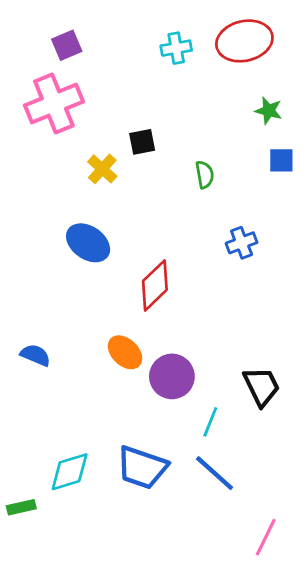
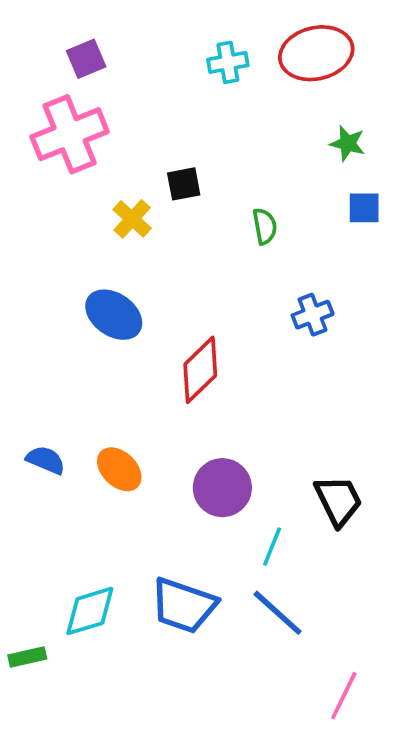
orange ellipse: (125, 352) -> (119, 469), moved

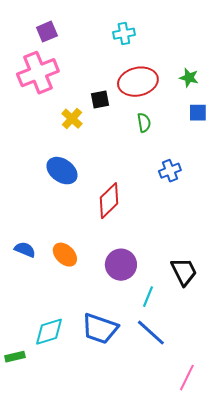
red ellipse: (316, 53) -> (138, 82), moved

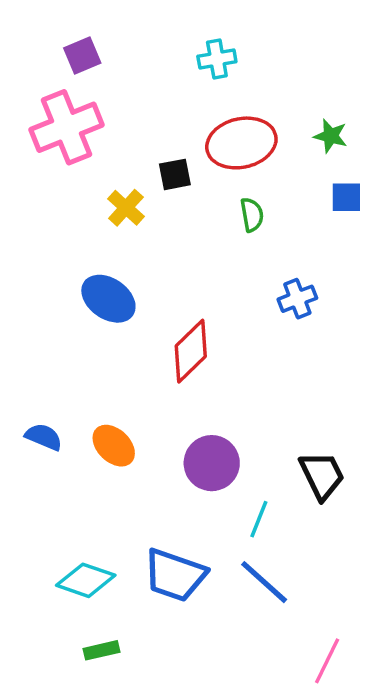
cyan diamond: (49, 332) -> (86, 580), turned 36
green rectangle: (15, 357) -> (101, 650), moved

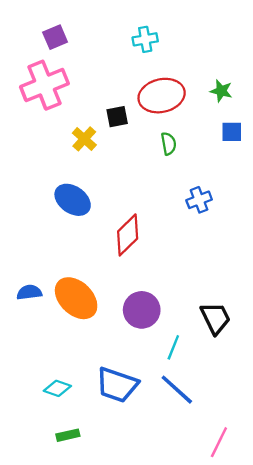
blue semicircle: (44, 437) -> (29, 292), turned -30
orange ellipse: (114, 446) -> (76, 298), size x1.5
cyan diamond: (86, 580) -> (57, 388), size x0.7

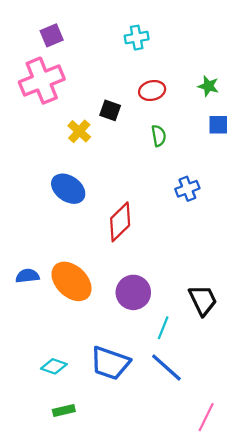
red ellipse: (162, 96) -> (152, 90), size x0.6
black square: (117, 117) -> (110, 110), turned 30

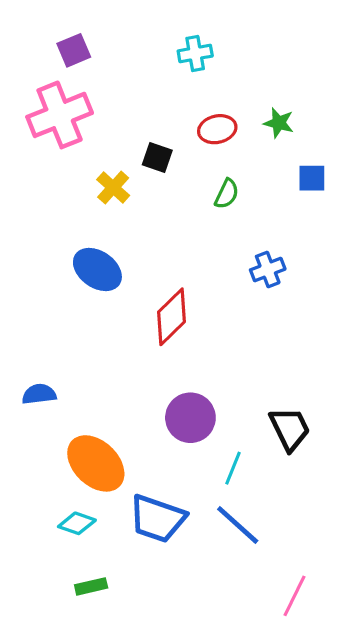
green star: (208, 86) -> (279, 123), moved
green semicircle: (159, 136) -> (227, 194), turned 35
orange ellipse: (72, 281) -> (96, 463), moved

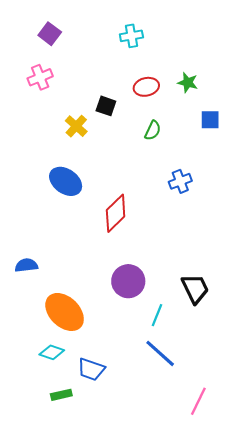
purple square: (74, 50) -> (50, 34), turned -30
pink cross: (60, 115) -> (40, 77), size x0.6
blue trapezoid: (157, 519) -> (91, 369), moved, size x0.7

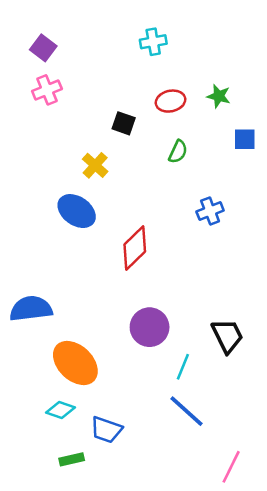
purple square: (50, 34) -> (43, 48), moved
yellow cross: (76, 126) -> (95, 165), moved
blue semicircle: (26, 265) -> (31, 309), size x1.6

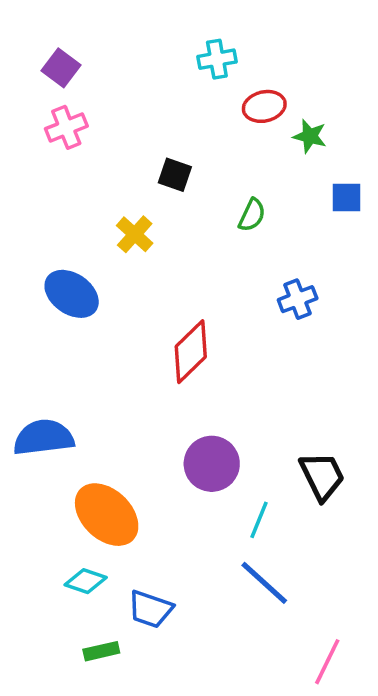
red ellipse: (171, 101) -> (264, 106), moved
blue ellipse: (77, 211) -> (72, 294), moved

